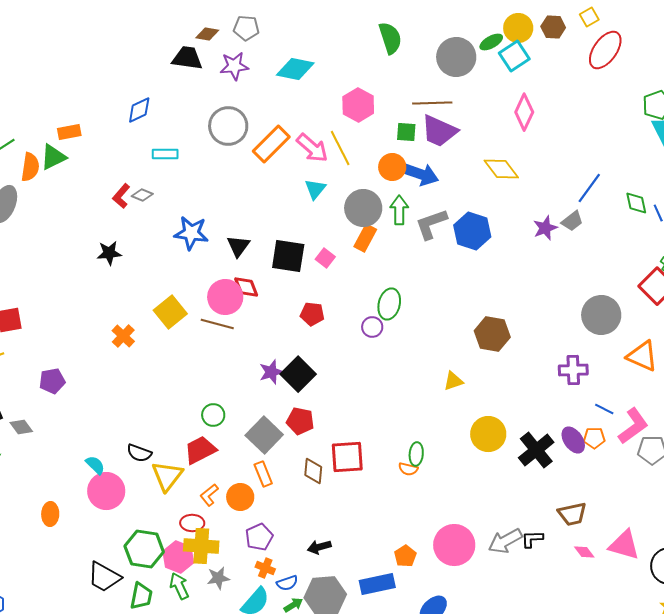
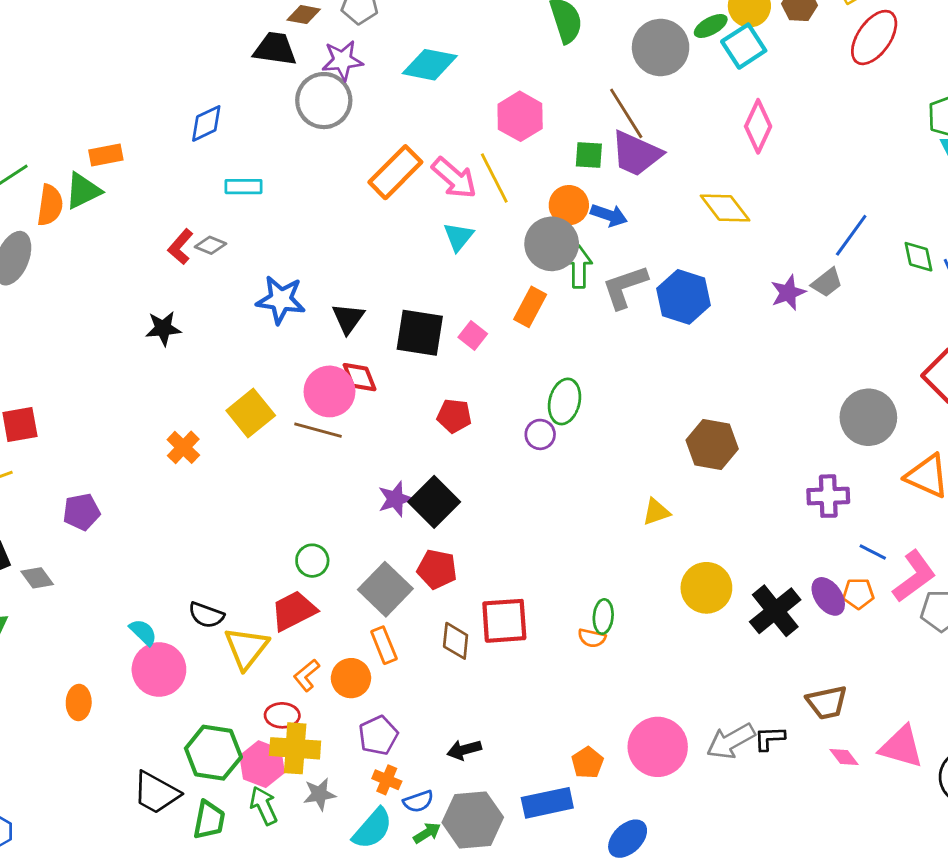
brown line: (432, 103) -> (626, 113), turned 60
gray circle: (228, 126) -> (324, 101), moved
blue arrow: (420, 174) -> (609, 215), size x0.7
gray circle: (363, 208) -> (552, 244), moved

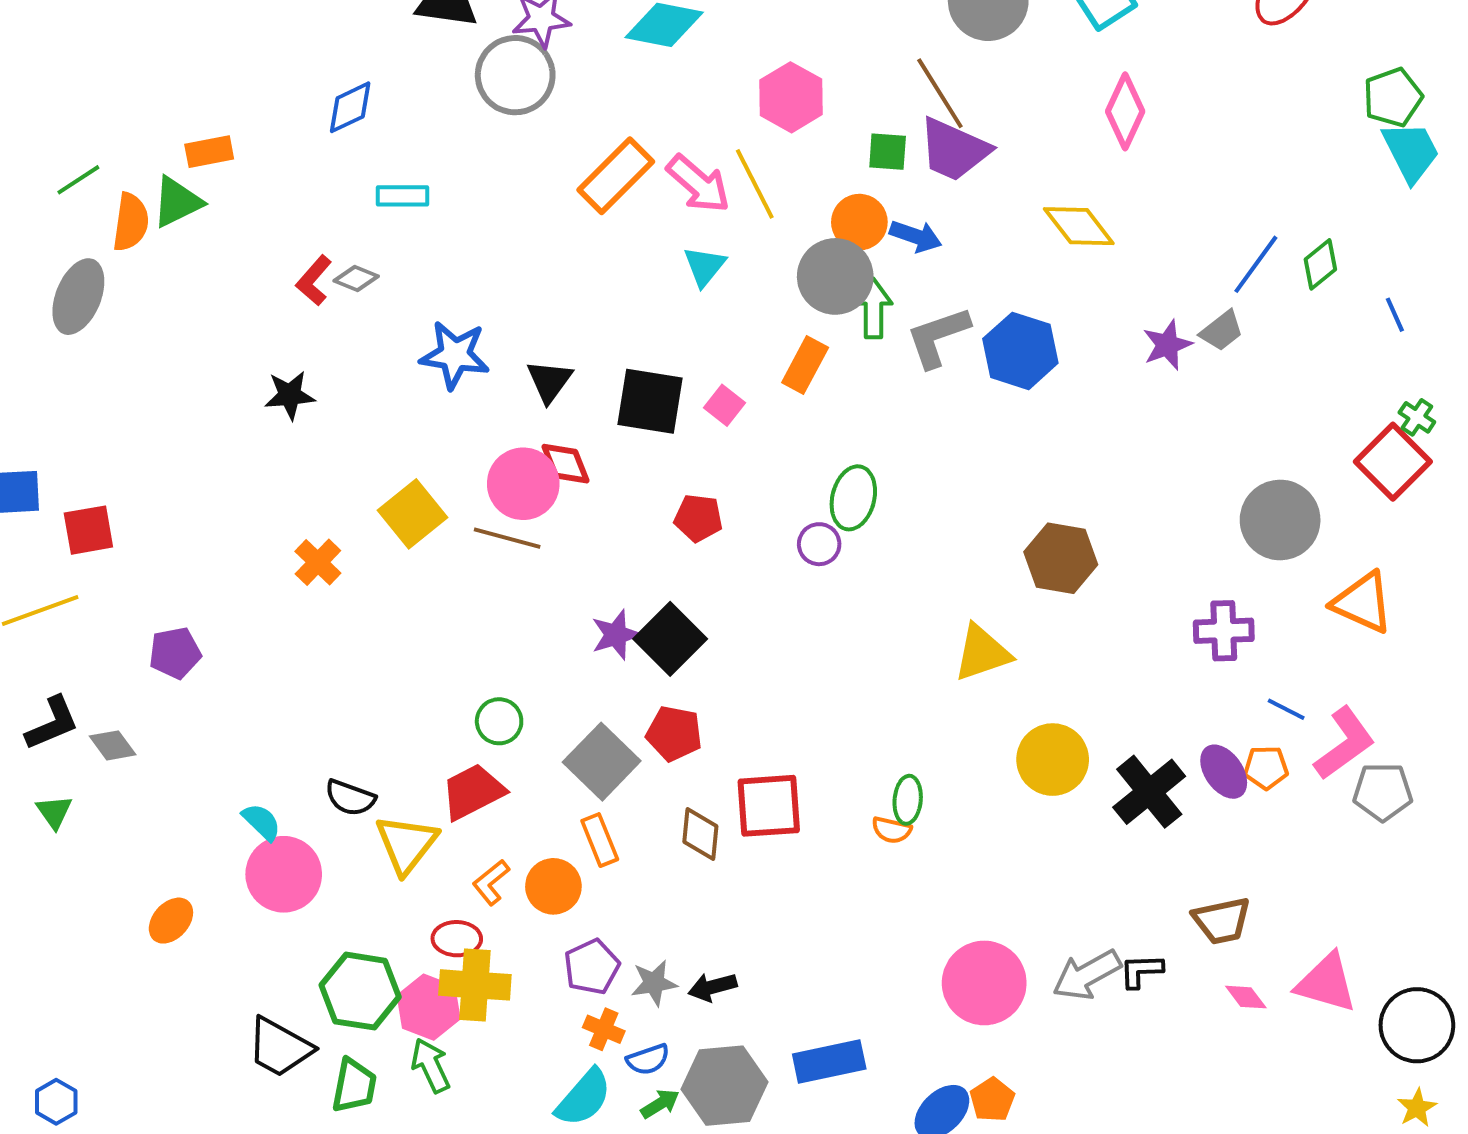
green diamond: (919, 257) -> (1320, 264), moved, turned 63
yellow triangle: (656, 512) -> (982, 653), size x1.5
orange ellipse: (79, 702) -> (171, 921), turned 40
orange pentagon: (587, 763) -> (992, 1100), moved
gray star: (319, 794) -> (654, 983), moved

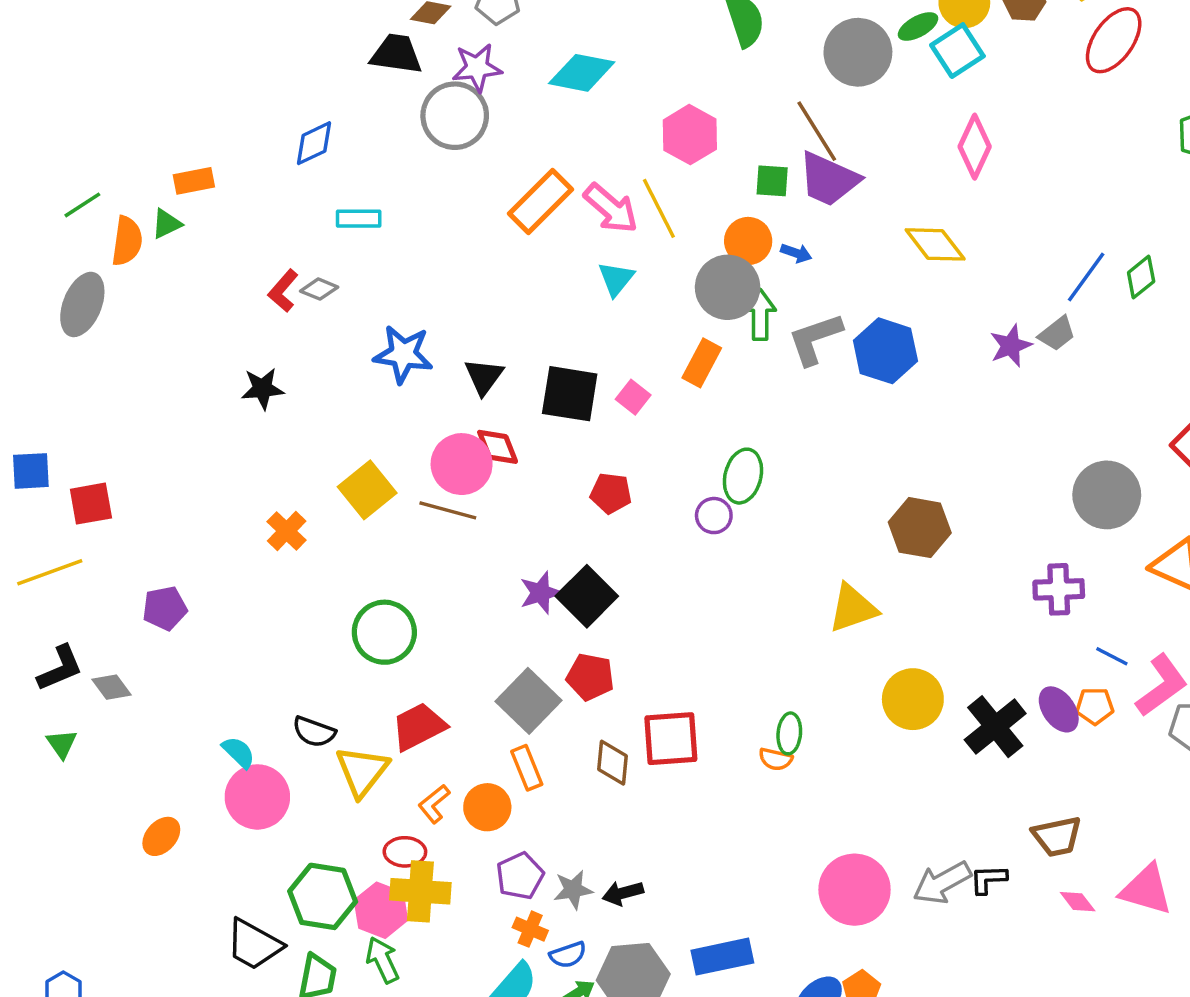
green triangle: (177, 202) -> (166, 224), size x0.7
blue arrow: (916, 236) -> (796, 253), size x0.7
green circle: (499, 721) -> (384, 632), moved, size x1.6

